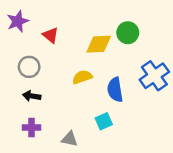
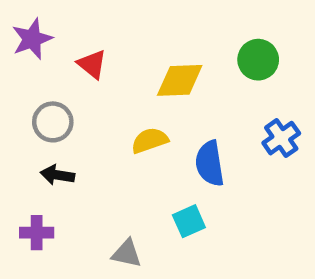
green circle: (128, 33) -> (258, 60), moved
blue cross: (154, 76) -> (281, 138), size x0.7
purple cross: (32, 128) -> (37, 233), moved

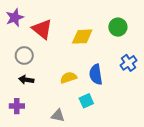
red triangle: (92, 64) -> (42, 29), size x1.5
yellow semicircle: (150, 140) -> (68, 78), moved

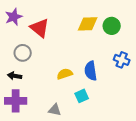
yellow diamond: (82, 37) -> (88, 24), moved
blue cross: (128, 63) -> (122, 60), turned -35
black arrow: (26, 80) -> (15, 76), moved
purple cross: (17, 106) -> (16, 101), size x1.5

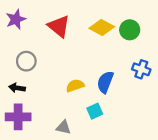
yellow diamond: (88, 24) -> (102, 27), turned 30
red triangle: (40, 28) -> (59, 26), moved
blue semicircle: (91, 71) -> (105, 82), turned 30

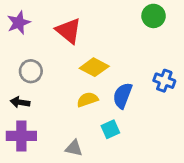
yellow diamond: (102, 27) -> (94, 67), moved
green circle: (130, 30) -> (154, 16), moved

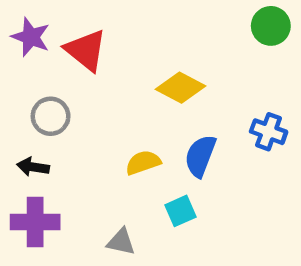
green circle: (154, 16) -> (271, 26), moved
purple star: (19, 23) -> (31, 37), turned -30
red triangle: (69, 31) -> (86, 50), moved
yellow diamond: (94, 67) -> (180, 88), moved

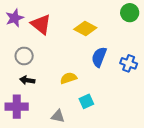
purple star: (31, 37) -> (15, 18), turned 30
yellow diamond: (180, 88) -> (85, 29), moved
blue semicircle: (200, 156) -> (99, 57), moved
black arrow: (33, 167) -> (27, 80), moved

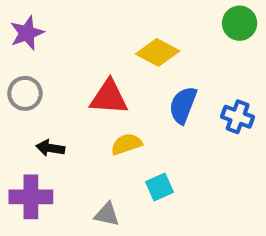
red triangle: (41, 24) -> (109, 97), moved, turned -35
gray circle: (24, 56) -> (25, 93), moved

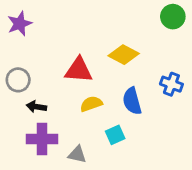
yellow diamond: (158, 52) -> (124, 55), moved
gray circle: (25, 93) -> (18, 80), moved
blue semicircle: (183, 105) -> (132, 101), moved, turned -36
purple cross: (31, 197) -> (42, 139), moved

